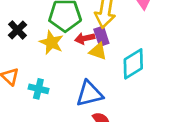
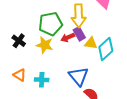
yellow triangle: (98, 51) -> (91, 43), moved
blue triangle: (89, 94) -> (79, 76), turned -45

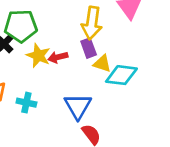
green pentagon: (51, 24) -> (21, 26), moved
red arrow: (68, 38) -> (58, 57), moved
cyan diamond: (106, 49) -> (121, 75), turned 40

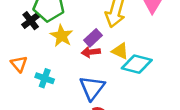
purple rectangle: (89, 48) -> (93, 38), moved, turned 60
red arrow: (58, 57) -> (91, 52), moved

